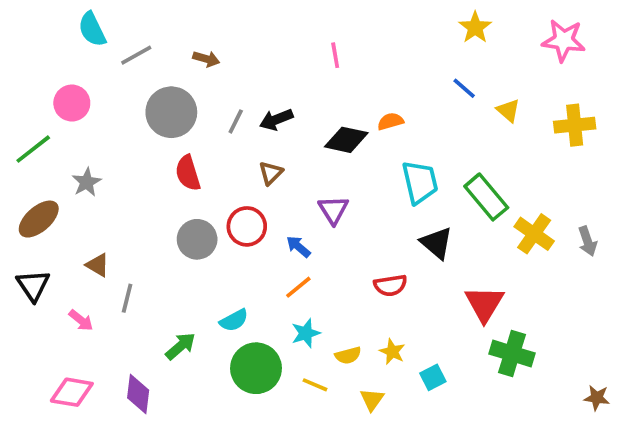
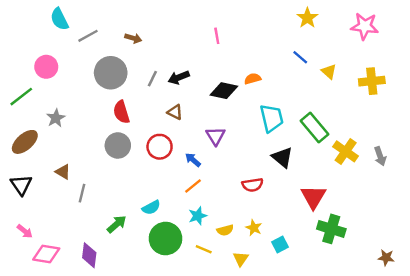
brown triangle: (271, 173) -> (175, 112), turned -49
gray circle: (197, 239) -> (118, 145), moved
pink arrow: (81, 320) -> (25, 231), moved

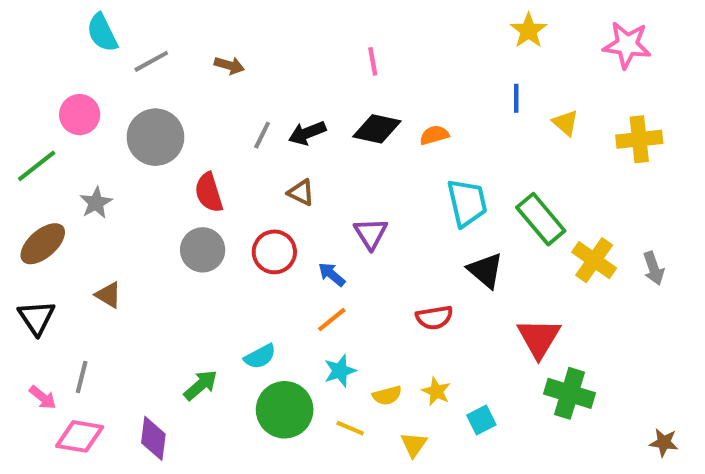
blue line: (300, 57) -> (516, 98), turned 49
gray circle: (111, 73) -> (155, 137), moved
black diamond: (224, 91) -> (377, 129), moved
gray line: (82, 193) -> (82, 377), moved

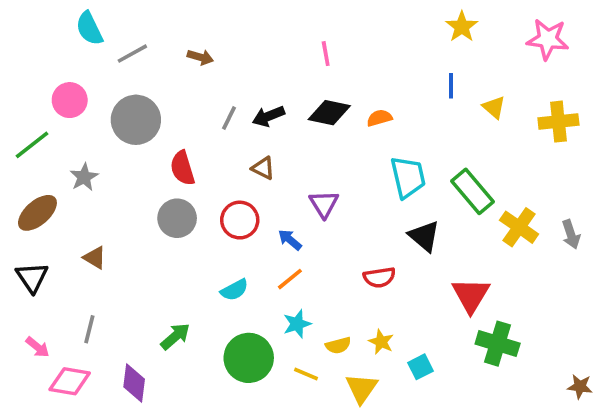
cyan semicircle: (260, 356) -> (234, 290), moved
gray line: (82, 377) -> (89, 329), moved
yellow triangle: (414, 445) -> (361, 388), size x1.4

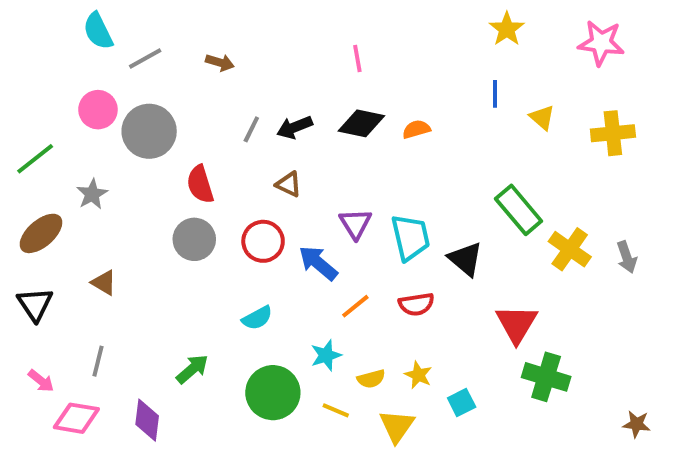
pink circle: (70, 100) -> (98, 110), moved
cyan trapezoid: (408, 177) -> (410, 237), moved
blue arrow: (290, 240) -> (318, 263), size x1.5
orange line: (290, 279) -> (355, 306), moved

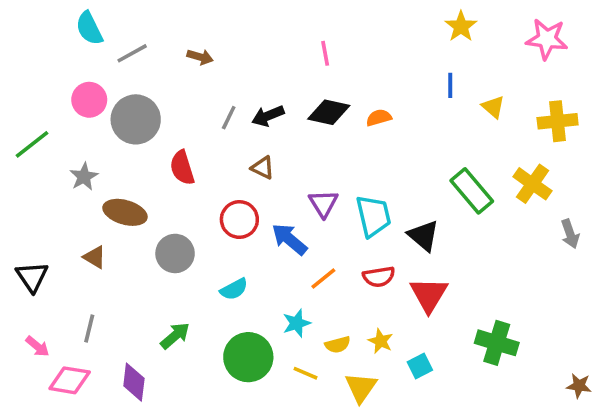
brown ellipse: (41, 233) -> (125, 212), moved, turned 57
gray circle: (194, 239) -> (175, 253), moved
yellow cross: (570, 249) -> (532, 184), moved
red triangle: (517, 324) -> (429, 295), moved

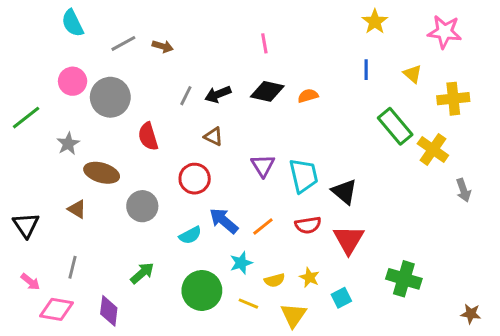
gray line: (132, 53) -> (123, 43), moved
yellow triangle: (493, 107) -> (413, 74), moved
green rectangle: (472, 191) -> (395, 126), moved
blue arrow: (289, 239) -> (224, 221), moved

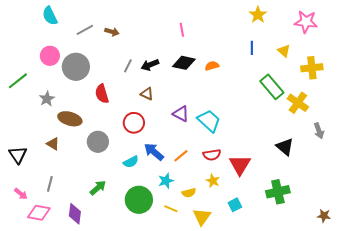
purple triangle: (263, 166) -> (181, 114), turned -30
cyan trapezoid: (304, 176) -> (209, 121), turned -35
black triangle: (344, 192) -> (285, 147), moved
yellow star: (309, 277) -> (213, 181), moved
green cross: (404, 279) -> (278, 192), turned -30

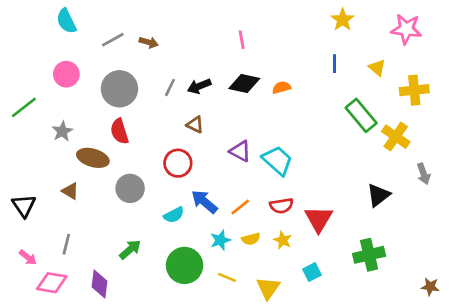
gray circle: (76, 67) -> (119, 89), moved
red semicircle: (102, 94) -> (119, 131), moved
black triangle: (285, 147) -> (378, 195), turned 42
yellow semicircle: (189, 193) -> (251, 239), moved

